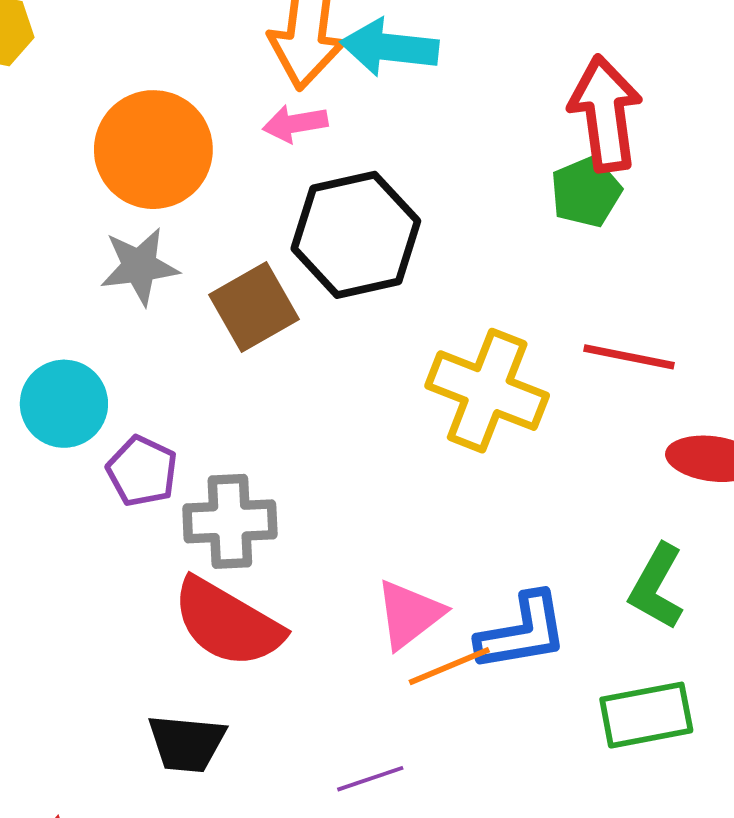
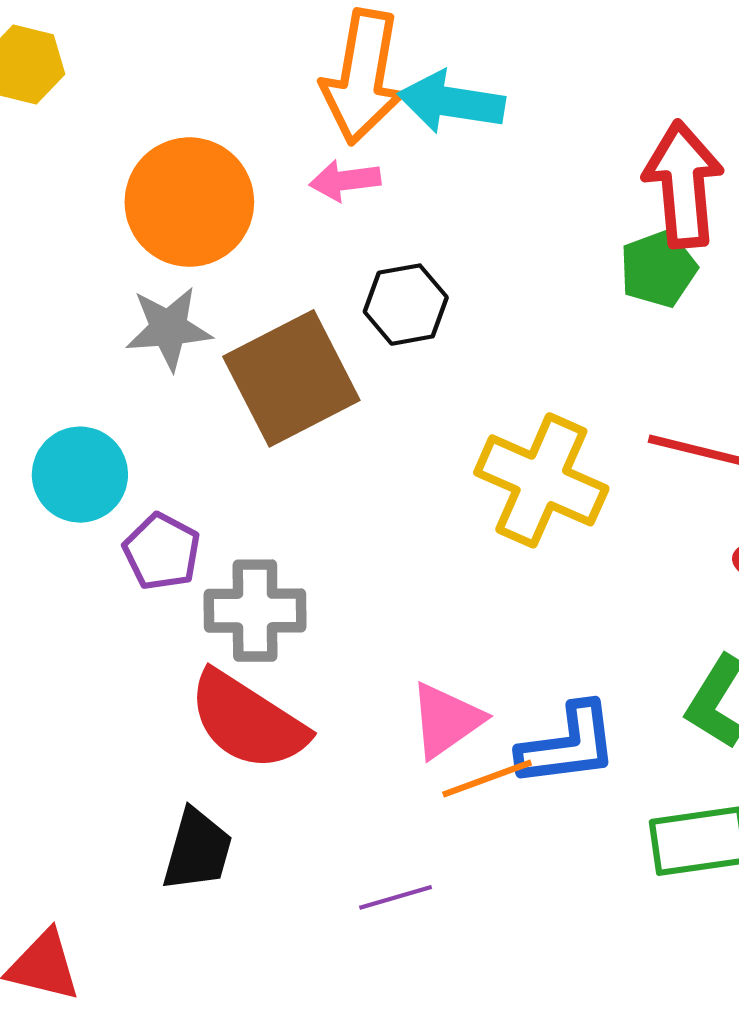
black hexagon: (356, 235) -> (406, 305), size x0.6
brown square: (254, 307) -> (291, 378), size x1.4
black trapezoid: (187, 743) -> (197, 850), turned -82

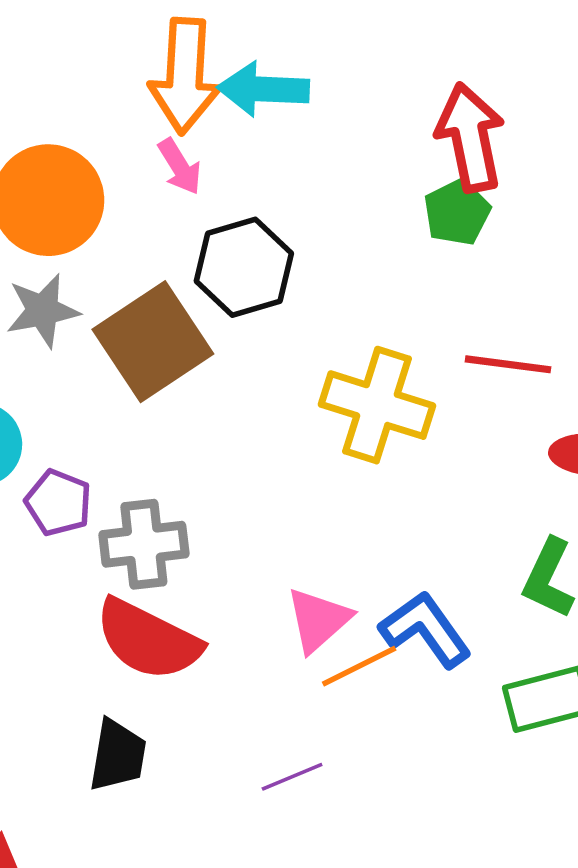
pink arrow: (345, 180) -> (180, 167), turned -108
black hexagon: (406, 305) -> (244, 267), size x1.4
blue L-shape: (568, 745) -> (425, 629), turned -112

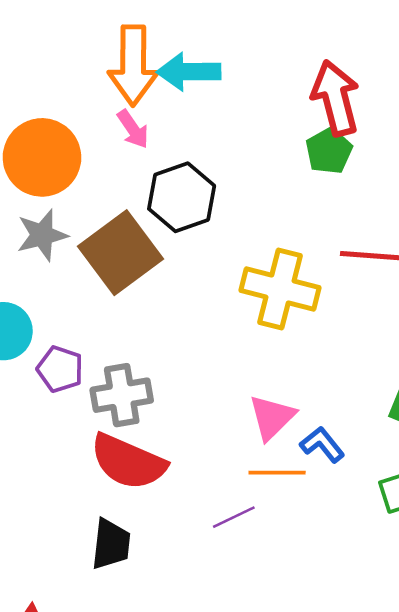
pink triangle: (318, 620) -> (272, 417), moved
blue L-shape: (425, 629) -> (322, 444), size x0.7
orange line: (359, 666) -> (277, 473), turned 30
purple line: (292, 777) -> (234, 517), moved

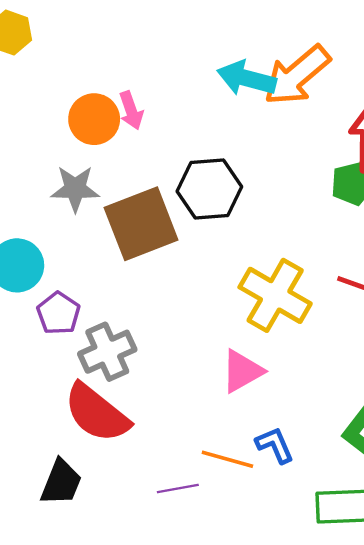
orange arrow: (133, 65) -> (297, 75), moved, turned 34
pink arrow: (133, 129) -> (131, 111), moved
orange circle: (42, 157) -> (94, 119), size x0.7
gray cross: (122, 395) -> (107, 352), turned -30
pink triangle: (272, 417) -> (242, 371), moved

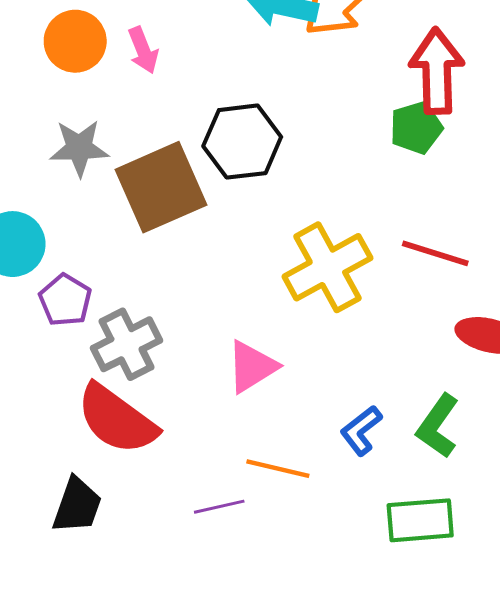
orange circle: (94, 119) -> (75, 41), moved
yellow cross: (275, 295) -> (327, 267), turned 34
pink triangle: (242, 371) -> (252, 367), moved
blue L-shape: (275, 445) -> (361, 430), moved, turned -102

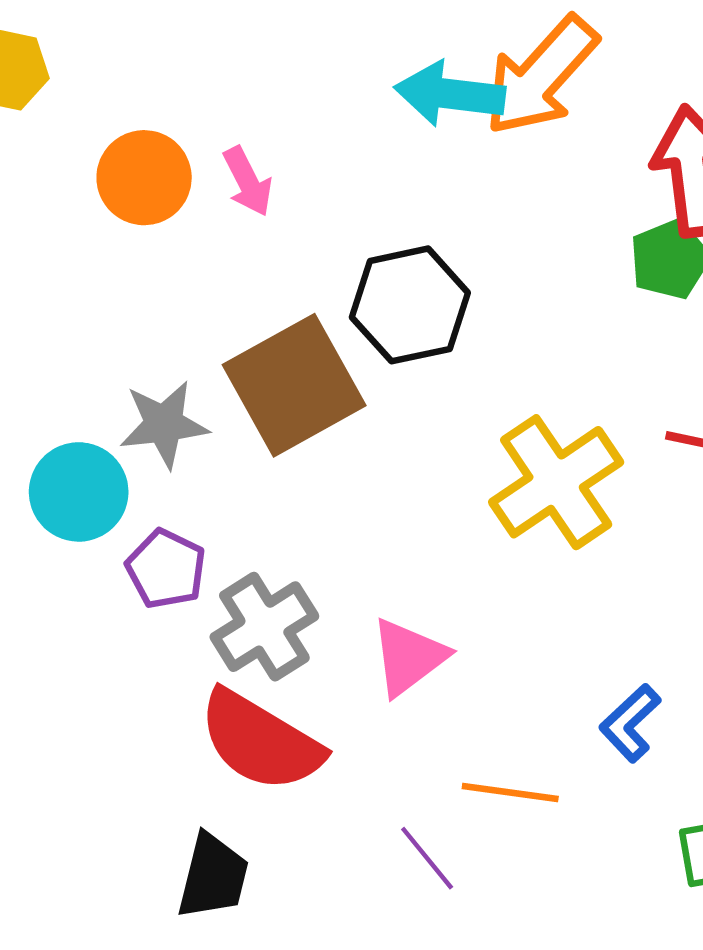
gray star: (79, 148) -> (164, 424), moved
pink triangle: (252, 367) -> (409, 657), moved
purple line: (219, 507) -> (427, 858), turned 69

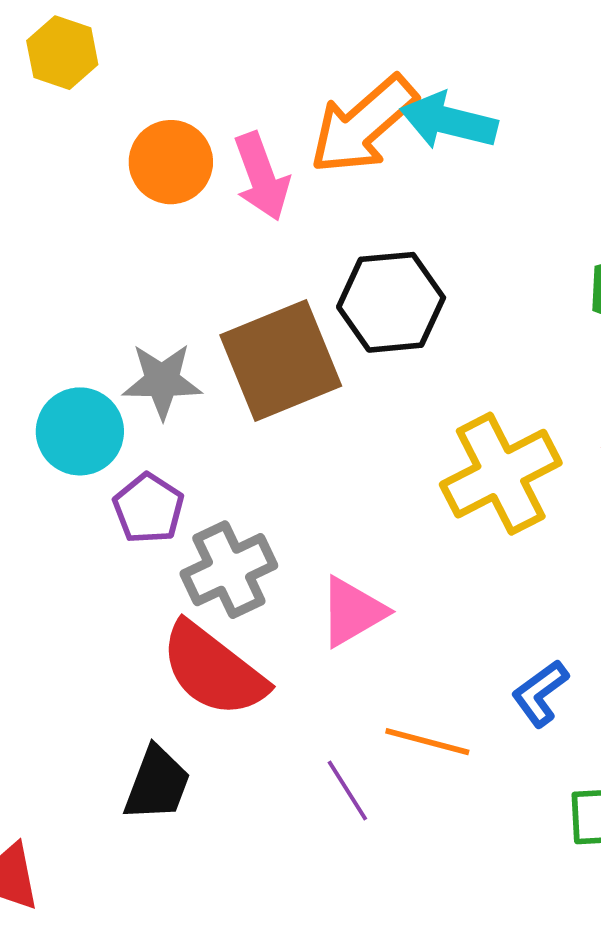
orange arrow: (541, 76) -> (363, 125), moved
pink arrow: (248, 181) -> (262, 176), size x1.4

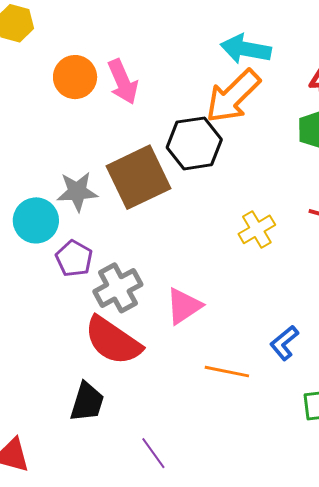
cyan arrow: (449, 121) -> (246, 49), moved
orange arrow: (363, 125) -> (233, 96), moved
yellow cross: (501, 474) -> (257, 229), size x0.6
purple line: (347, 790) -> (153, 453), moved

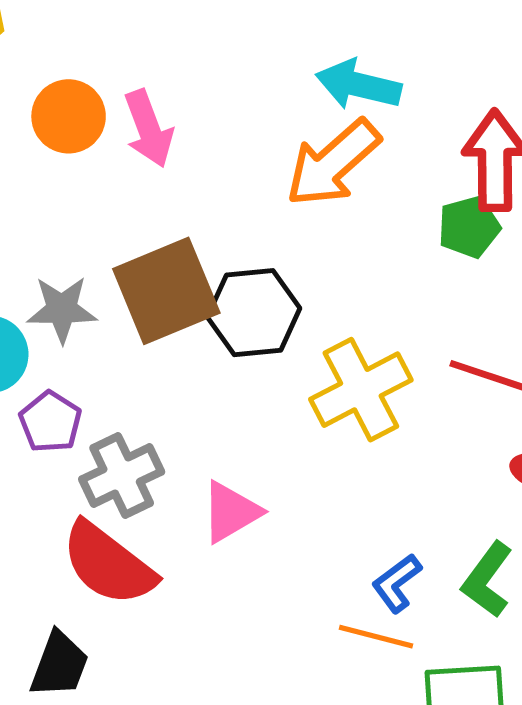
black hexagon: (194, 143) -> (254, 313), moved
yellow cross: (257, 229) -> (361, 390), size x1.6
orange line: (227, 372) -> (376, 637), moved

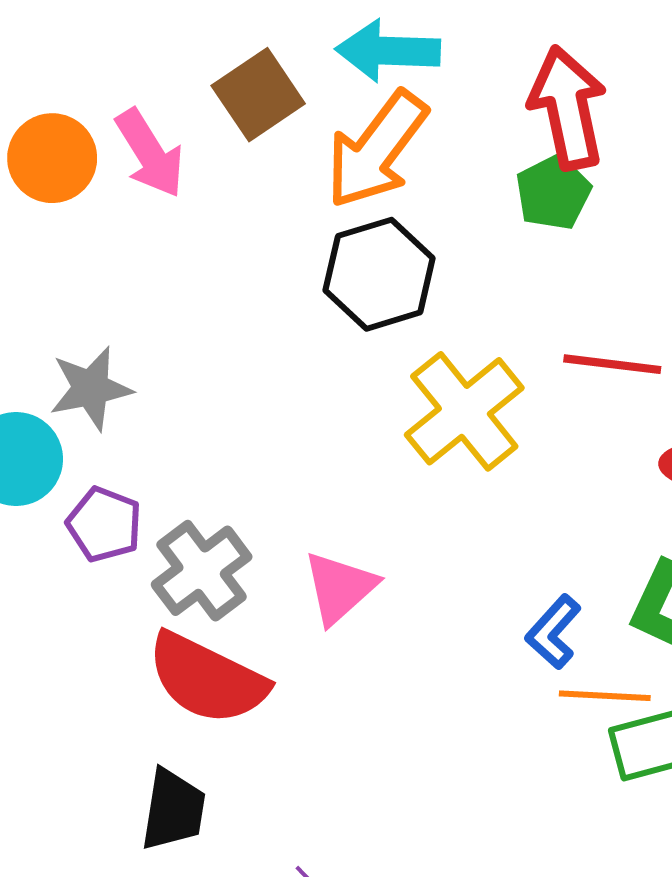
brown square: (166, 291) -> (258, 95), moved, size x0.7
black hexagon: (254, 313) -> (379, 274), moved
orange line: (376, 637) -> (605, 696), moved

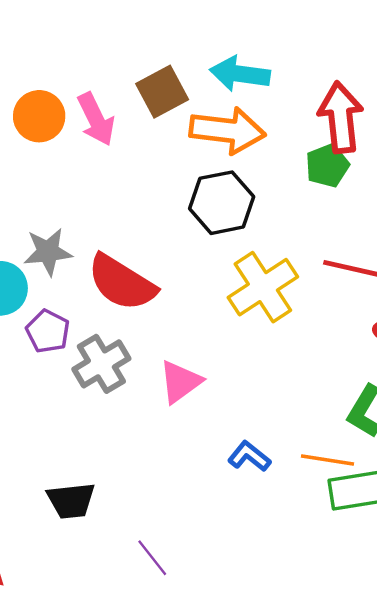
orange arrow: (377, 150) -> (227, 130), turned -126
blue L-shape: (553, 632) -> (249, 456), moved, turned 81
red semicircle: (207, 679) -> (122, 283), moved
black trapezoid: (173, 810) -> (71, 501), turned 69

